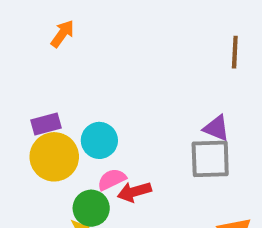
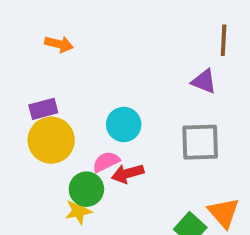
orange arrow: (62, 34) -> (59, 44), moved, turned 68
purple triangle: (216, 128) -> (204, 81), moved
cyan circle: (99, 140) -> (124, 124), moved

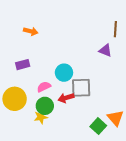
yellow circle: (51, 140) -> (15, 99), moved
gray square: (200, 142) -> (81, 88), moved
pink semicircle: (106, 162) -> (44, 87), moved

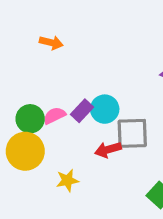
purple rectangle: (23, 65) -> (82, 111), moved, turned -32
pink semicircle: (44, 87) -> (54, 116), moved
green circle: (45, 106) -> (30, 119), moved

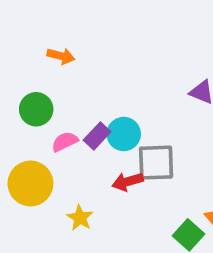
green circle: (30, 119) -> (36, 109), moved
yellow star: (67, 180) -> (80, 218), turned -30

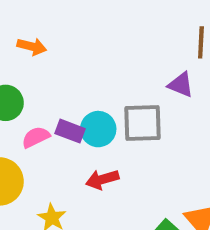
purple rectangle: (97, 136) -> (70, 131), turned 68
gray square: (156, 163) -> (143, 123), moved

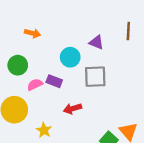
purple triangle: (181, 85) -> (96, 42), moved
cyan circle: (98, 129) -> (70, 57), moved

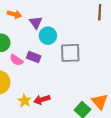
purple triangle: (96, 42) -> (36, 22), moved, turned 32
pink semicircle: (35, 85) -> (16, 60), turned -120
red arrow: (72, 109) -> (42, 100), moved

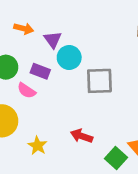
purple rectangle: (34, 57) -> (40, 71), moved
red arrow: (42, 100) -> (82, 136), moved, turned 35

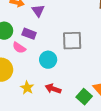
cyan circle: (69, 57) -> (48, 60), moved
red arrow: (82, 136) -> (53, 89), moved

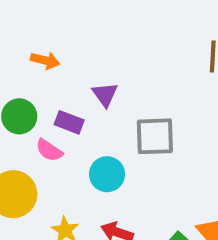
purple triangle: (38, 11) -> (105, 94), moved

